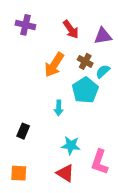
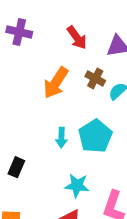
cyan pentagon: (85, 90) -> (95, 136), moved

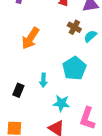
orange arrow: (56, 83) -> (30, 38), moved
cyan arrow: (61, 138) -> (43, 80), moved

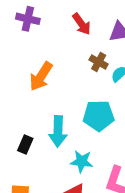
cyan pentagon: (74, 68) -> (99, 116), turned 30
cyan arrow: (43, 80) -> (58, 131), size x1.6

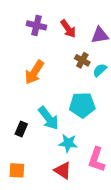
purple cross: (28, 19) -> (37, 25), moved
cyan arrow: (58, 131) -> (49, 118), turned -40

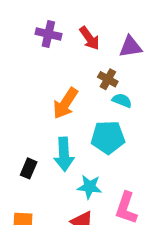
cyan semicircle: (100, 70) -> (122, 100), moved, turned 64
orange arrow: (34, 72) -> (65, 103), moved
cyan arrow: (49, 118) -> (64, 154), turned 35

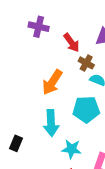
red arrow: (89, 38) -> (71, 43), moved
black rectangle: (29, 168) -> (16, 143), moved

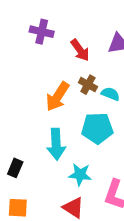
brown cross: (86, 63) -> (88, 85), moved

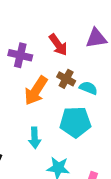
purple cross: (42, 32) -> (20, 55), moved
cyan arrow: (56, 144) -> (35, 138), size x0.7

